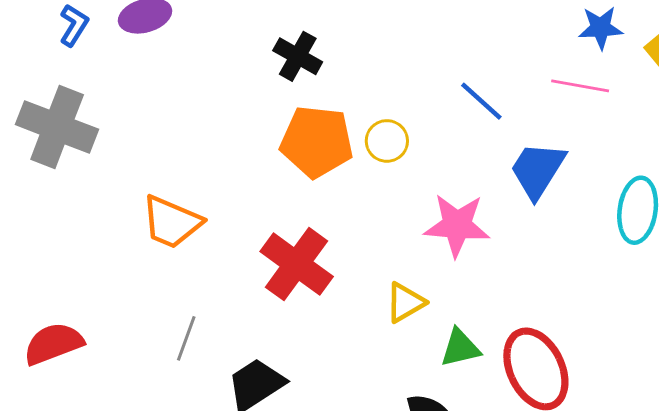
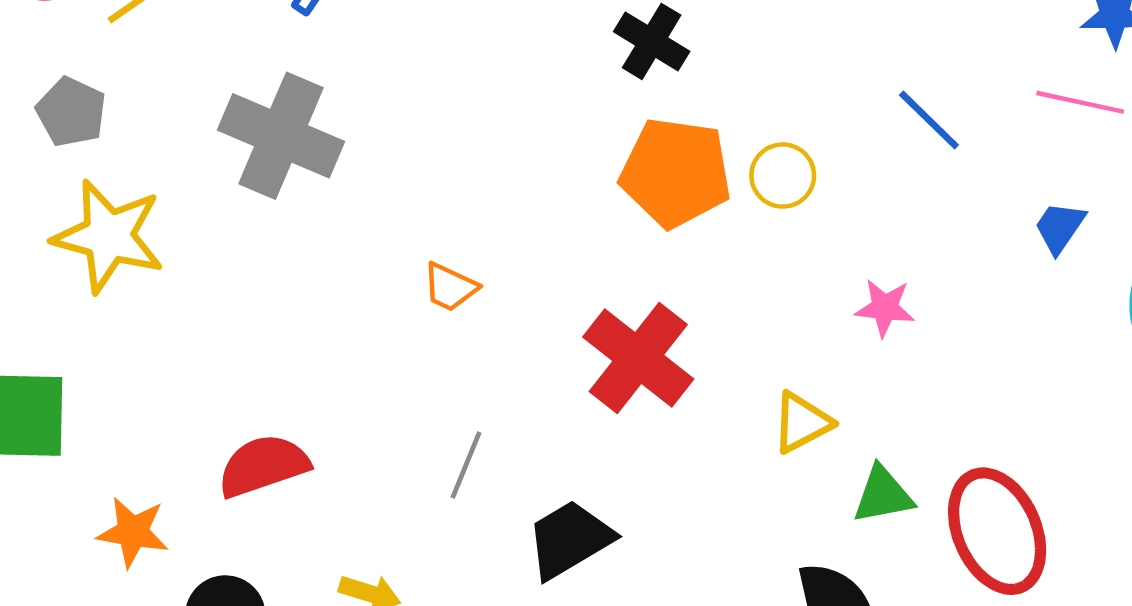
blue trapezoid: (538, 170) -> (1060, 227), moved, size x0.6
orange trapezoid: (172, 222) -> (450, 287), size x0.6
pink star: (457, 225) -> (885, 308), size x0.6

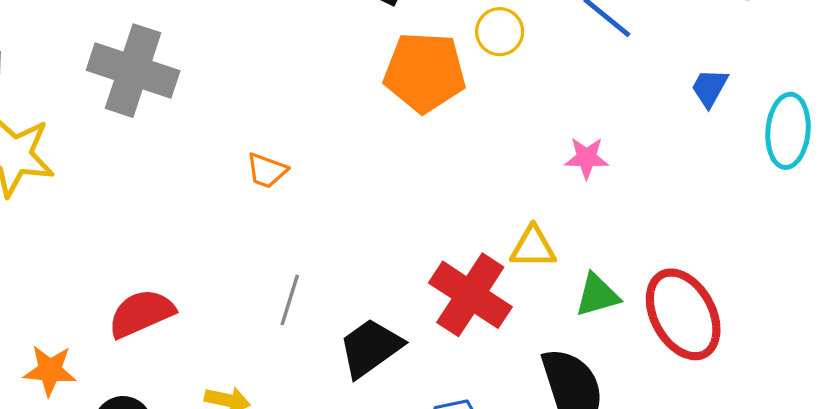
yellow circle: (783, 176) -> (500, 32), moved
red cross: (638, 358) -> (470, 295), moved
yellow triangle: (802, 423) -> (533, 247), turned 33

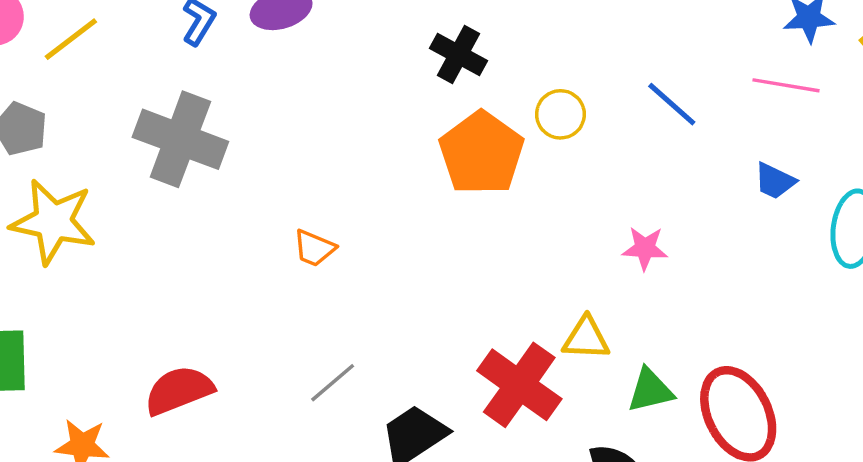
orange pentagon: (425, 72) -> (481, 153), turned 30
blue trapezoid: (710, 88) -> (775, 181), turned -96
gray line: (290, 300) -> (333, 383), turned 30

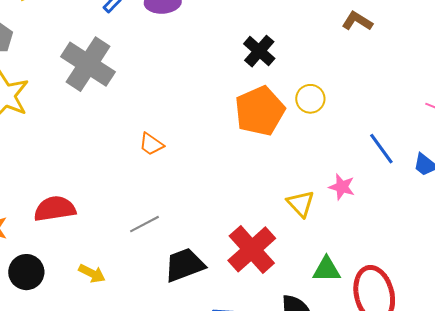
blue line: (672, 104) -> (381, 149), moved
yellow triangle: (586, 338) -> (301, 204), moved, turned 32

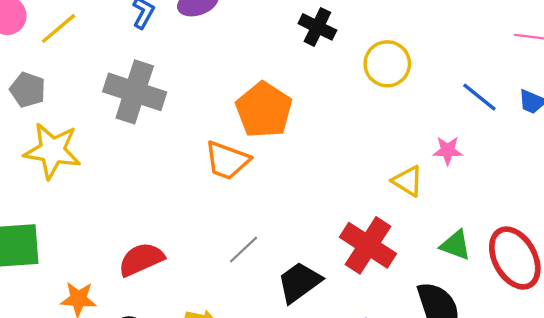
yellow circle: (310, 99) -> (387, 64), size x1.4
orange pentagon: (260, 111) -> (264, 110), moved
orange trapezoid: (151, 144) -> (227, 160), size x1.6
green triangle: (327, 269) -> (455, 245), turned 36

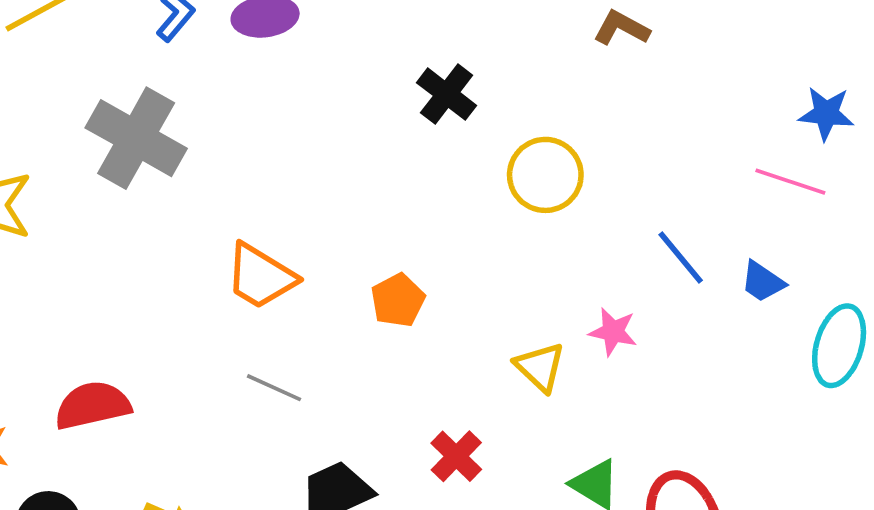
orange pentagon: (264, 110) -> (398, 300), moved, size x0.6
red cross: (368, 245) -> (456, 456), size x0.6
gray line: (244, 250) -> (274, 388), moved, turned 56

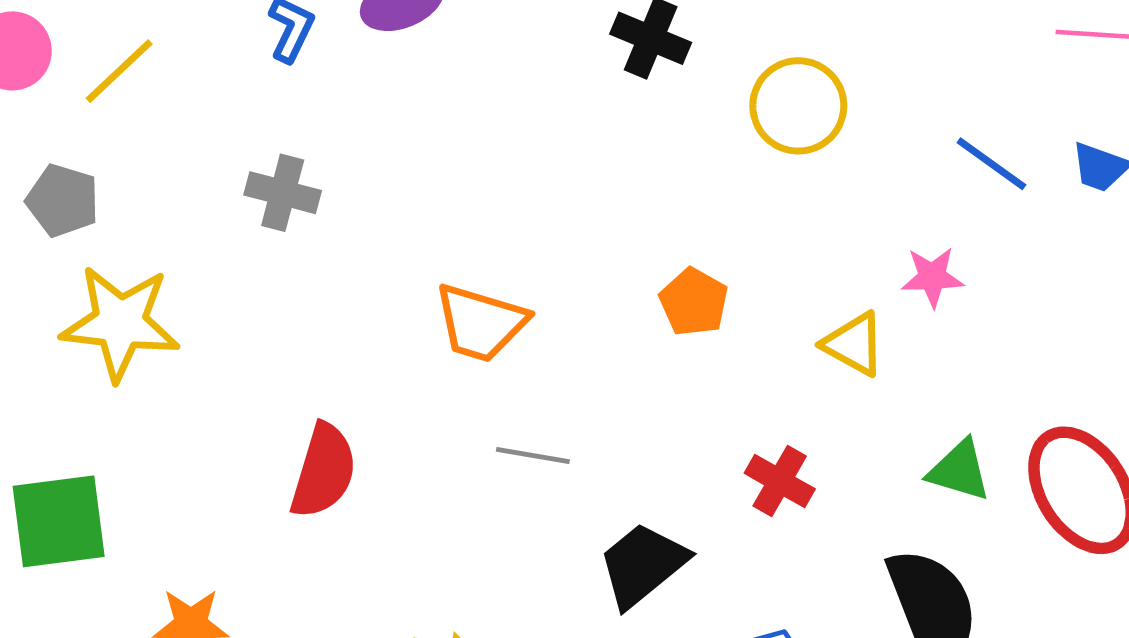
gray cross: (136, 138) -> (283, 193), size x0.6
orange pentagon: (398, 300) -> (694, 302), moved
red semicircle: (93, 405) -> (324, 471), moved, turned 134

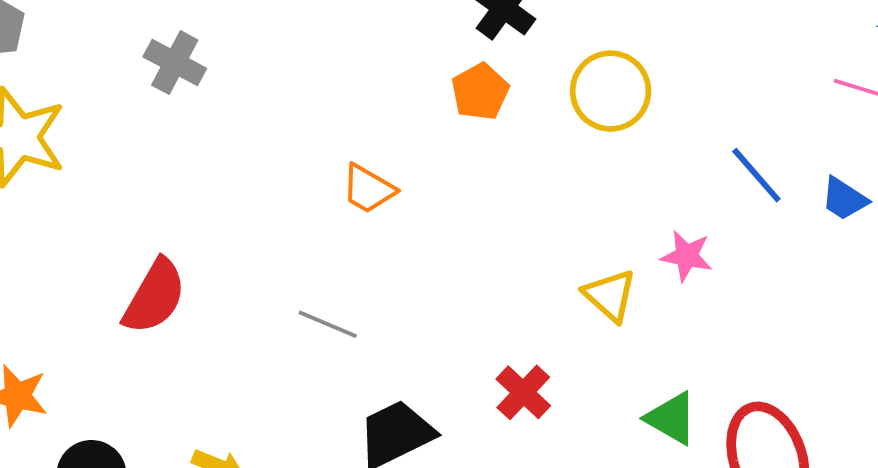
orange pentagon: (694, 302) -> (480, 92), moved
orange trapezoid: (481, 323) -> (368, 189), moved, size x0.7

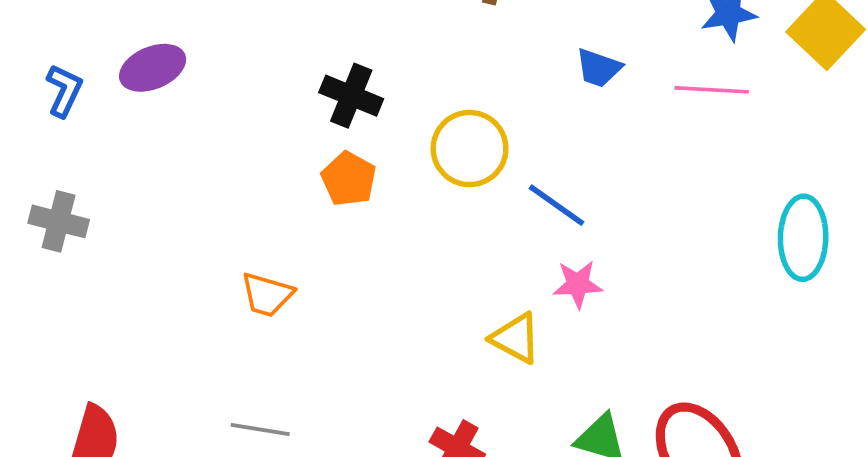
blue line: (756, 175) -> (556, 205), moved
blue trapezoid: (844, 199) -> (599, 68), moved

